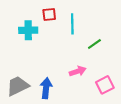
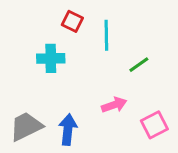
red square: (49, 15) -> (72, 21), turned 32
cyan cross: (28, 30) -> (51, 58), moved

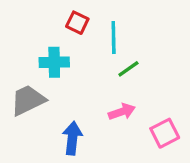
green line: (139, 65) -> (128, 69), moved
gray trapezoid: (26, 126) -> (28, 100), moved

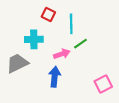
pink arrow: (122, 112) -> (62, 54), moved
blue arrow: (72, 138) -> (55, 77), moved

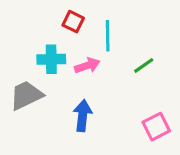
green line: (81, 44) -> (144, 65), moved
pink arrow: (62, 54) -> (87, 65), moved

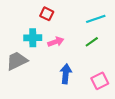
cyan line: (108, 36) -> (96, 19), moved, turned 72
blue arrow: (83, 116) -> (66, 74), moved

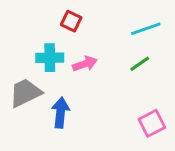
blue arrow: (66, 74) -> (60, 113), moved

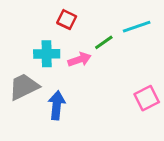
green line: (140, 64) -> (104, 42), moved
pink square: (152, 123) -> (147, 98), moved

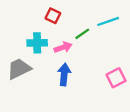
blue arrow: (57, 105) -> (64, 74), moved

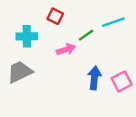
cyan cross: (37, 43) -> (27, 36), moved
blue arrow: (64, 74) -> (94, 78), moved

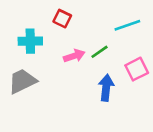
green line: (86, 35) -> (99, 52), moved
pink square: (122, 81) -> (137, 69), moved

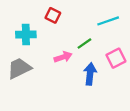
pink arrow: (74, 56) -> (63, 57), moved

